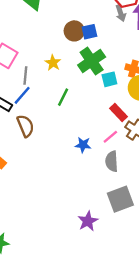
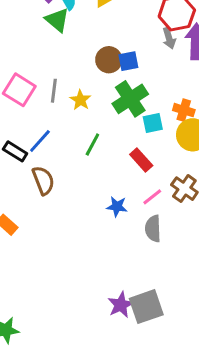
gray line: (25, 76) -> (54, 91), moved
red rectangle: (118, 113) -> (141, 160), moved
gray square: (120, 199) -> (146, 307), moved

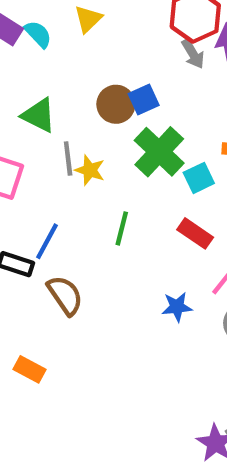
green triangle: (57, 20) -> (39, 115), moved
gray line: (54, 91) -> (68, 159), moved

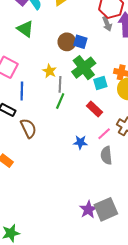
blue square: (144, 99) -> (80, 42), turned 32
green triangle: (39, 115) -> (25, 29), moved
gray line: (68, 159) -> (60, 84), moved
blue line: (47, 241) -> (22, 91), moved, turned -36

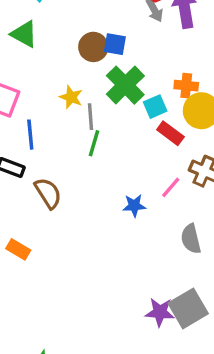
red rectangle: (94, 109) -> (170, 133), moved
gray semicircle: (106, 155) -> (191, 239), moved
purple star: (88, 210) -> (160, 312), turned -30

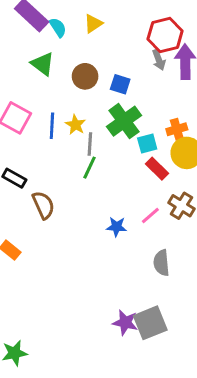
brown circle: (93, 47) -> (85, 76), moved
orange cross: (186, 86) -> (177, 129), turned -30
blue line: (30, 135) -> (52, 126), moved

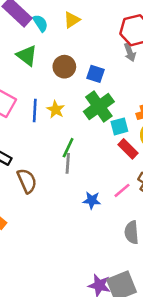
gray line: (90, 144) -> (68, 163), moved

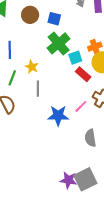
yellow star: (56, 110) -> (32, 67), moved
green line: (68, 148) -> (12, 78), moved
blue star: (92, 200) -> (58, 116), size x1.5

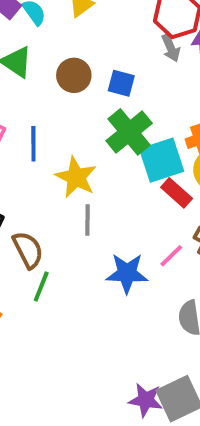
cyan square: (75, 58) -> (162, 160), size x1.6
yellow star: (32, 67) -> (76, 177), size x1.5
green line: (12, 78) -> (41, 286), moved

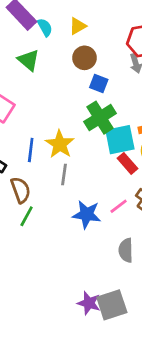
brown circle: (74, 75) -> (85, 58), moved
blue line: (33, 144) -> (31, 150), moved

